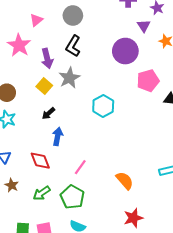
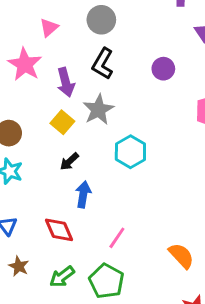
purple circle: (125, 51) -> (163, 69), moved, size x0.6
cyan hexagon: (103, 106) -> (130, 152), moved

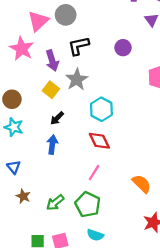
gray circle: (101, 20) -> (66, 15), moved
pink triangle: (49, 28) -> (38, 21), size x1.5
black L-shape: (103, 64) -> (79, 46), turned 50
blue arrow: (83, 194) -> (52, 145), moved
red diamond: (59, 230) -> (99, 141), moved

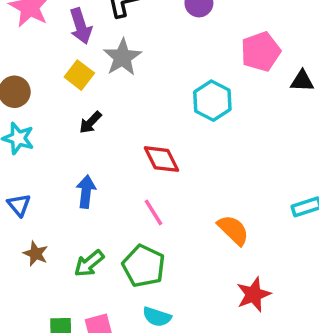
cyan hexagon: (101, 109) -> (212, 101), moved
blue arrow: (52, 145) -> (86, 192), moved
pink line: (94, 173) -> (153, 212), turned -63

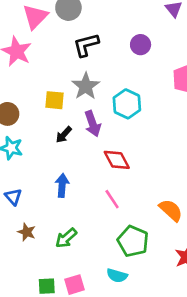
purple arrow: (81, 26) -> (93, 124), moved
yellow square: (79, 75) -> (55, 100), turned -30
cyan hexagon: (212, 101) -> (127, 104), moved
green pentagon: (144, 266) -> (133, 241), moved

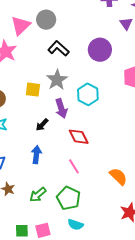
black L-shape: (86, 45) -> (58, 48), turned 55
purple circle: (141, 45) -> (100, 50), size x1.5
black arrow: (64, 135) -> (42, 125), moved
green pentagon: (133, 241) -> (68, 198), moved

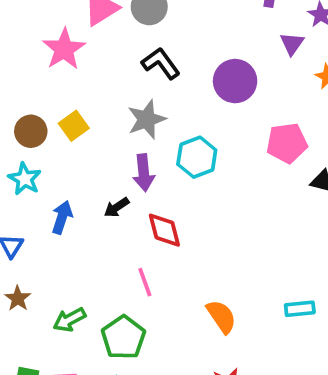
yellow square: (33, 90) -> (74, 126), moved, turned 35
black arrow: (42, 125) -> (116, 207), moved
blue arrow: (36, 155) -> (62, 217), moved

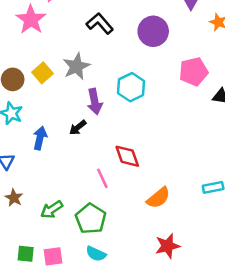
gray star: (147, 119) -> (76, 66), moved
red diamond: (164, 230) -> (127, 156), moved
orange semicircle: (221, 317) -> (158, 198), turned 90

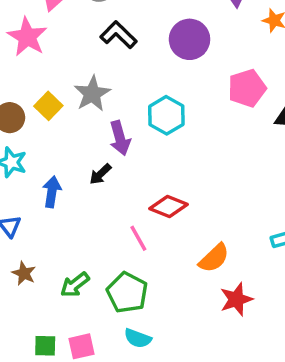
red diamond: (127, 156) -> (169, 207), turned -44
red star: (167, 246) -> (236, 299), moved

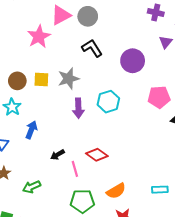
yellow square: (48, 106) -> (41, 80), turned 35
black arrow: (100, 174) -> (57, 155), moved
green pentagon: (127, 293) -> (82, 201), moved, turned 30

